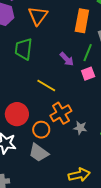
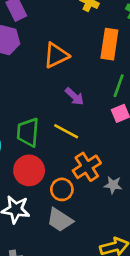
orange triangle: (38, 16) -> (56, 55), moved, turned 30
green trapezoid: (24, 49) -> (28, 132), moved
purple arrow: (67, 59) -> (74, 96), moved

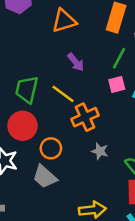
orange cross: (87, 167) -> (85, 117), moved

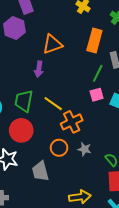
purple arrow: (76, 62) -> (39, 69), moved, turned 49
orange circle: (51, 148) -> (59, 148), moved
gray trapezoid: (45, 177) -> (40, 171), turned 35

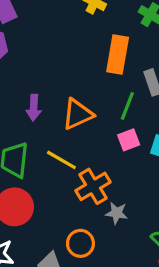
orange triangle: (52, 44) -> (78, 114), moved
orange circle: (59, 148) -> (80, 243), moved
gray star: (84, 149) -> (117, 213), moved

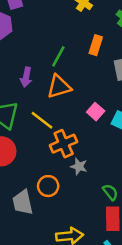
orange rectangle: (118, 55) -> (96, 45), size x0.7
green line: (127, 106) -> (58, 56), moved
pink square: (129, 140) -> (96, 112), turned -35

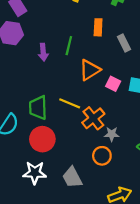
purple arrow: (26, 77) -> (43, 52), moved
orange triangle: (59, 87) -> (90, 70), moved
orange circle: (48, 186) -> (102, 156), moved

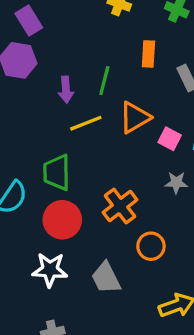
yellow line: (70, 103) -> (86, 123), moved, turned -45
orange cross: (93, 118) -> (120, 206), moved
gray star: (112, 134) -> (176, 183), moved

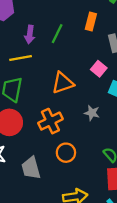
orange triangle: (135, 117) -> (63, 83), moved
yellow line: (86, 123) -> (21, 58), moved
pink square: (170, 139) -> (99, 69), moved

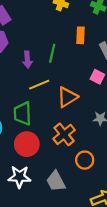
yellow line: (21, 58) -> (39, 85), moved

